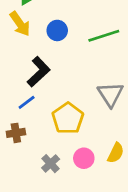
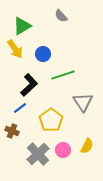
green line: (104, 36) -> (63, 75), moved
brown cross: (16, 133) -> (12, 131), turned 32
gray cross: (51, 164) -> (38, 154), size x1.6

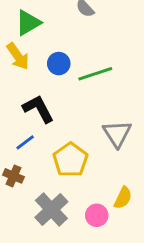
green line: (63, 75) -> (95, 74), moved
black L-shape: (29, 85) -> (38, 109), turned -75
pink circle: (63, 150) -> (97, 215), moved

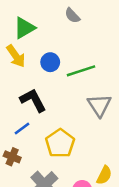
gray triangle: (117, 134) -> (99, 105), moved

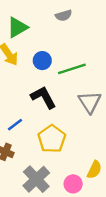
gray semicircle: (72, 16) -> (64, 15), turned -63
black L-shape: (33, 100) -> (43, 97), moved

